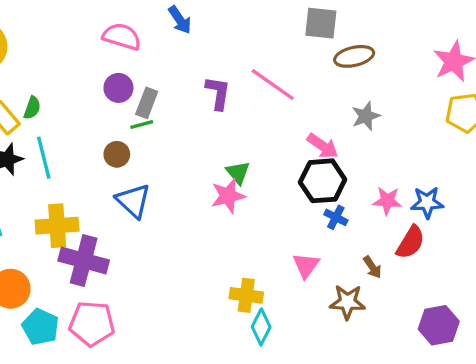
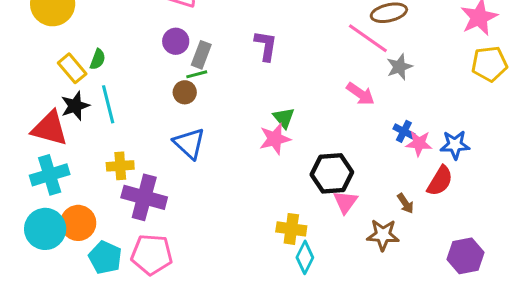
pink line: (273, 85) -> (368, 38), moved
brown circle: (117, 154) -> (185, 92), moved
black hexagon: (323, 181) -> (332, 173), moved
blue cross: (336, 217) -> (404, 131), moved
yellow cross: (57, 226) -> (120, 166), size x0.7

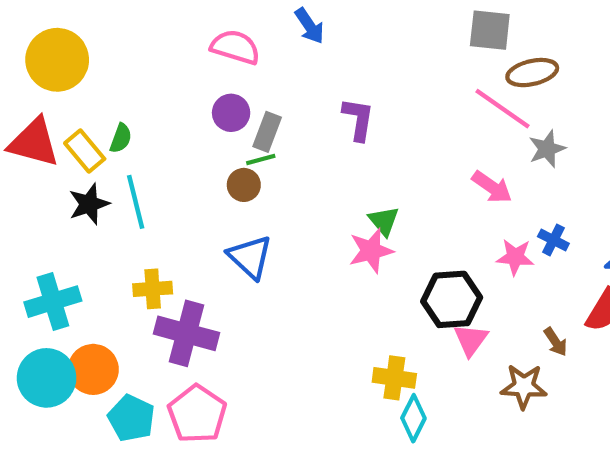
red triangle: (50, 128) -> (34, 142), moved
pink star: (419, 143) -> (515, 257), moved
pink pentagon: (152, 254) -> (197, 414), turned 30

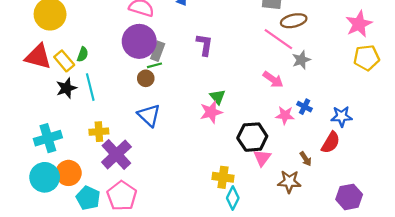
purple circle: (231, 113) -> (139, 41), size x1.8
purple cross: (187, 333) -> (116, 154), turned 32

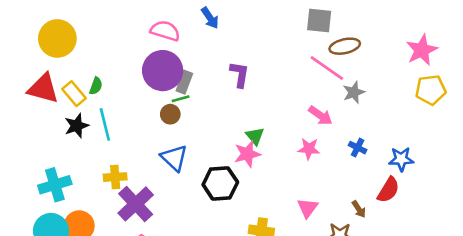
pink star: (285, 115) -> (309, 149), moved
black hexagon: (252, 137) -> (220, 183), moved

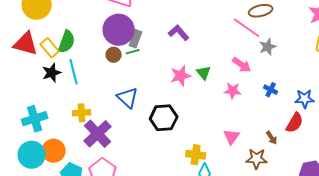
purple L-shape: (240, 74) -> (179, 33), turned -50
green semicircle: (96, 86) -> (67, 42), size x1.6
brown circle: (170, 114) -> (114, 55), moved
green triangle: (255, 136) -> (204, 73), moved
pink star: (247, 154) -> (181, 76), moved

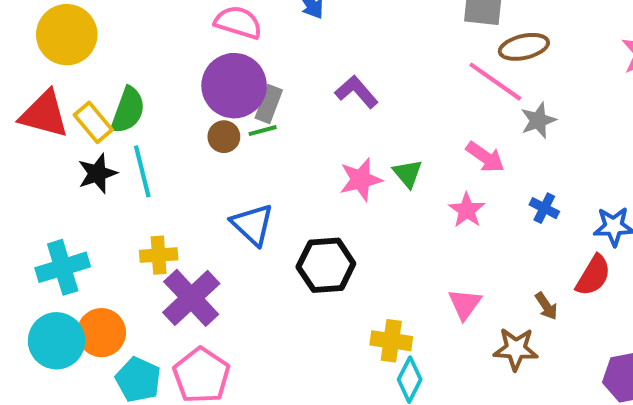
pink star: (233, 91) -> (467, 210), turned 30

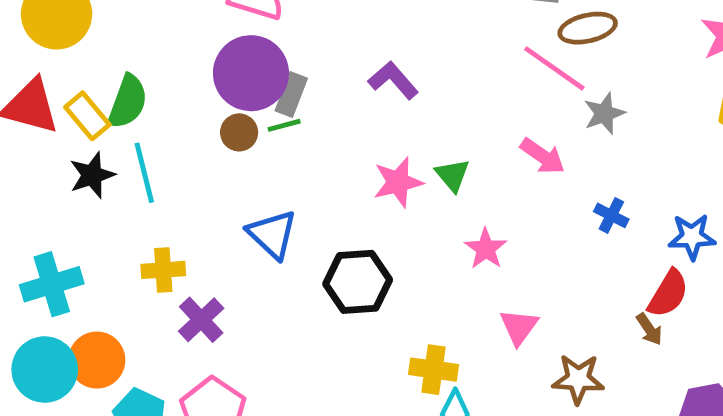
pink star: (467, 210) -> (486, 249), moved
purple cross: (191, 298) -> (201, 320), size x0.7
brown arrow: (546, 306) -> (649, 329), moved

